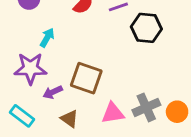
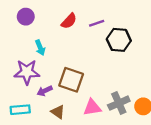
cyan arrow: (47, 38) -> (40, 48), turned 128
cyan rectangle: (22, 116) -> (20, 110), turned -42

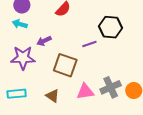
purple line: (97, 23) -> (89, 44), moved
cyan arrow: (40, 48) -> (20, 24), moved, turned 128
purple arrow: (45, 91) -> (44, 41), moved

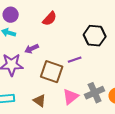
purple line: (89, 44) -> (75, 60), moved
pink triangle: (85, 92) -> (71, 97), turned -30

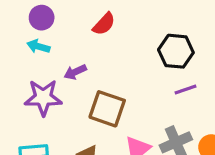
purple line: (75, 60) -> (186, 90), moved

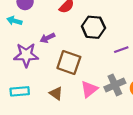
cyan arrow: (38, 46) -> (14, 21), moved
black hexagon: (176, 51) -> (93, 27), moved

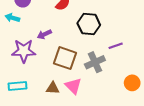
gray cross: (115, 85) -> (95, 62), moved
pink triangle: (89, 89) -> (73, 86), moved, turned -36
brown triangle: (56, 93) -> (53, 88), turned -32

